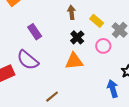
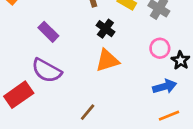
pink circle: (103, 46) -> (160, 48), moved
blue arrow: (113, 89) -> (165, 87), turned 102

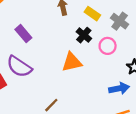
black cross: (105, 29) -> (84, 35), moved
pink circle: (160, 48) -> (108, 46), moved

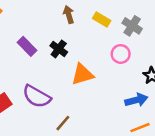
black cross: (84, 35) -> (59, 49), moved
purple semicircle: (19, 67) -> (37, 96), moved

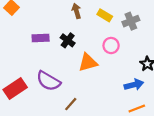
gray cross: (132, 26) -> (131, 21), turned 35
purple rectangle: (27, 46) -> (41, 38), turned -49
pink circle: (121, 54) -> (111, 45), moved

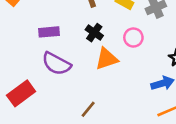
black cross: (68, 40) -> (94, 33), moved
purple semicircle: (48, 81) -> (56, 64), moved

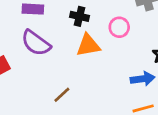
black cross: (94, 33) -> (80, 16), turned -30

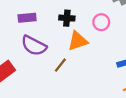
brown line: (62, 95) -> (60, 65), moved

